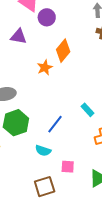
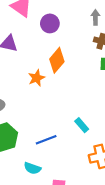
purple circle: (47, 17) -> (50, 23), moved
blue line: (55, 124) -> (46, 140), turned 30

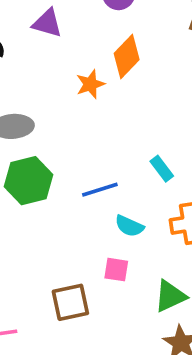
cyan semicircle: (32, 168) -> (129, 226), moved

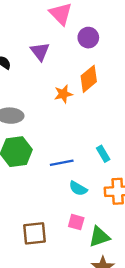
purple triangle: (47, 23) -> (40, 51), turned 30
pink square: (116, 270) -> (76, 222), moved

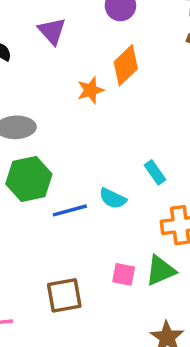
blue line: (62, 163) -> (70, 210), moved
cyan semicircle: (78, 188) -> (113, 198), moved
green triangle: (99, 237) -> (161, 271), moved

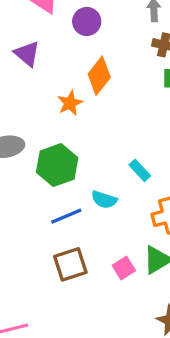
green hexagon: (29, 179) -> (57, 165), moved
pink square: (124, 274) -> (124, 268), turned -35
brown square: (64, 295) -> (70, 264), moved

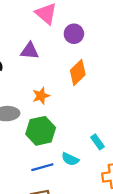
purple triangle: (27, 54) -> (30, 51), turned -42
orange star: (70, 103) -> (41, 96), moved

